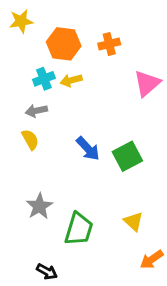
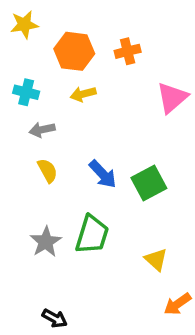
cyan cross: (44, 79) -> (26, 92), moved, turned 35
yellow semicircle: (30, 140) -> (48, 171), moved
green trapezoid: (79, 229) -> (92, 235), moved

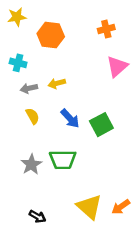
orange cross: (128, 51) -> (106, 29), moved
yellow arrow: (83, 94) -> (57, 83), moved
green trapezoid: (92, 235) -> (63, 160), turned 72
yellow triangle: (156, 260) -> (89, 207), moved, size x1.6

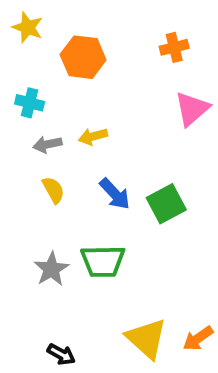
yellow star: (17, 17) -> (28, 27), turned 30

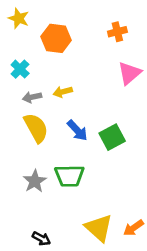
cyan cross: (30, 103) -> (20, 69), turned 30
yellow semicircle: (53, 190) -> (36, 128), size x1.6

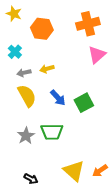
orange cross: (117, 32) -> (88, 24), size x1.6

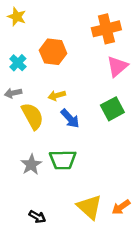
orange hexagon: (42, 29) -> (53, 52), moved
yellow arrow: (47, 69) -> (57, 95), moved
gray arrow: (24, 73) -> (13, 93), moved
green square: (84, 103) -> (112, 109), moved

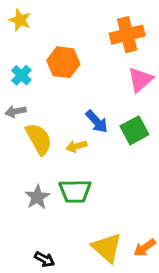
yellow arrow: (57, 95) -> (76, 146), moved
blue arrow: (70, 119) -> (97, 122), moved

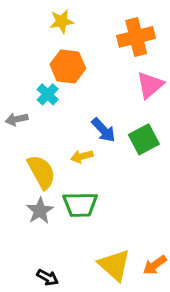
yellow star: (20, 20) -> (62, 21), moved, turned -30
cyan cross: (21, 75) -> (48, 94), moved
yellow semicircle: (39, 139) -> (41, 172), moved

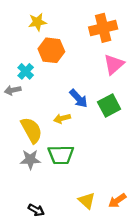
yellow star: (62, 21) -> (37, 22), moved
cyan cross: (48, 94) -> (26, 71), moved
gray star: (40, 211) -> (30, 160), turned 30
yellow triangle: (114, 265) -> (87, 201), size x0.7

